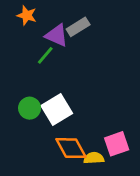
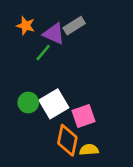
orange star: (27, 15) -> (26, 26), moved
pink square: (117, 144) -> (84, 116), moved
orange diamond: (71, 148) -> (67, 140), turned 40

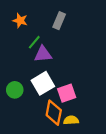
gray rectangle: (74, 26) -> (59, 21), turned -35
purple triangle: (54, 34) -> (43, 54), moved, turned -30
green circle: (28, 103) -> (15, 90), moved

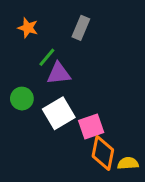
green circle: (15, 90) -> (22, 99), moved
orange diamond: (54, 113) -> (103, 153), moved
yellow semicircle: (71, 120) -> (128, 163), moved

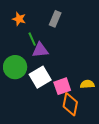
green line: (47, 57) -> (32, 39), turned -64
green circle: (22, 99) -> (15, 67), size x1.5
yellow semicircle: (128, 163) -> (87, 84), moved

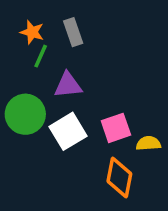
gray rectangle: (55, 19) -> (73, 32), moved, turned -42
green line: (32, 39) -> (41, 56), moved, turned 48
pink square: (62, 86) -> (116, 128), moved

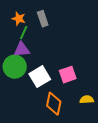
purple triangle: (68, 85) -> (22, 50), moved
yellow semicircle: (148, 143) -> (87, 100), moved
orange diamond: (119, 178) -> (54, 104), moved

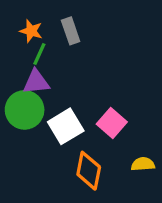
pink square: (68, 75) -> (112, 123), turned -30

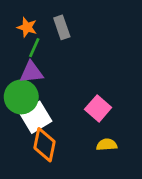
white square: (66, 126) -> (36, 117), moved
yellow semicircle: (143, 164) -> (107, 145), moved
orange diamond: (89, 171) -> (44, 145), moved

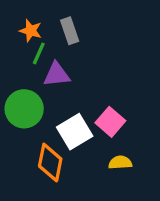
purple triangle: (31, 72) -> (57, 75), moved
white square: (36, 117) -> (75, 132), moved

